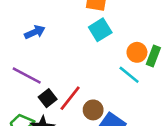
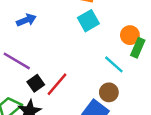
orange circle: (137, 52) -> (130, 35), moved
brown circle: (93, 110) -> (109, 92), moved

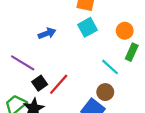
blue arrow: (26, 20) -> (47, 33), moved
orange circle: (130, 35) -> (125, 31), moved

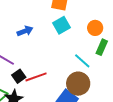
red line: (59, 84) -> (36, 77), turned 30
brown circle: (105, 92) -> (78, 84), size x1.5

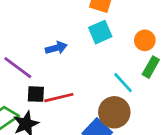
blue arrow: (25, 31) -> (56, 48), moved
black square: (19, 76) -> (36, 94), turned 32

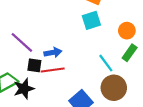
blue arrow: (56, 48) -> (53, 52), moved
brown circle: (114, 112) -> (114, 88), moved

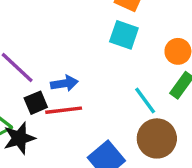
cyan square: (91, 20) -> (124, 35), turned 36
black square: (34, 65) -> (36, 103), turned -32

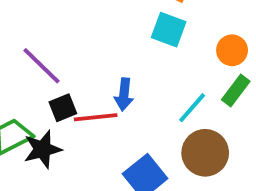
blue arrow: (64, 83) -> (124, 94), moved, turned 104
cyan line: (145, 101) -> (192, 108), turned 76

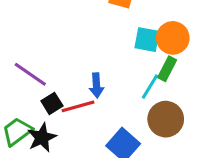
cyan square: (169, 30) -> (147, 40), moved
orange circle: (232, 50) -> (173, 38), size x1.4
green rectangle: (236, 90) -> (167, 69), moved

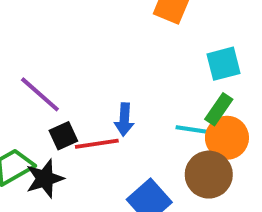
orange circle: (173, 38) -> (227, 138), moved
cyan square: (147, 40) -> (224, 64), moved, turned -32
cyan line: (150, 87) -> (194, 130), turned 60

